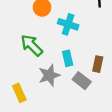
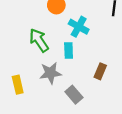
cyan rectangle: (68, 58) -> (69, 51), moved
gray rectangle: (82, 81) -> (74, 95), moved

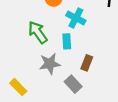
brown rectangle: (100, 71) -> (87, 63), moved
yellow rectangle: (18, 85) -> (18, 87), moved, turned -30

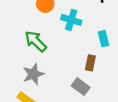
cyan rectangle: (67, 41) -> (103, 39), moved
gray star: (50, 64) -> (33, 74), moved

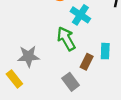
cyan rectangle: (103, 39) -> (105, 51), moved
green arrow: (36, 41) -> (66, 39), moved

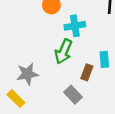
cyan cross: (80, 15) -> (75, 26), turned -36
green arrow: (66, 39) -> (63, 52), turned -120

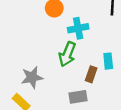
gray rectangle: (73, 95) -> (78, 97), turned -54

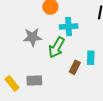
gray star: (32, 77) -> (32, 37), moved
gray rectangle: (78, 97) -> (34, 81), moved

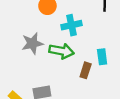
green arrow: (57, 47) -> (61, 51), turned -100

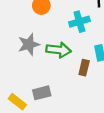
cyan cross: (72, 25) -> (79, 22), moved

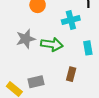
brown rectangle: (84, 68) -> (71, 74), moved

